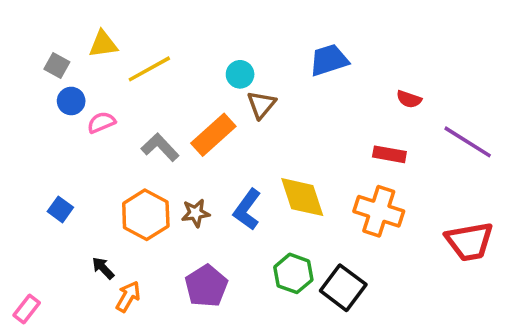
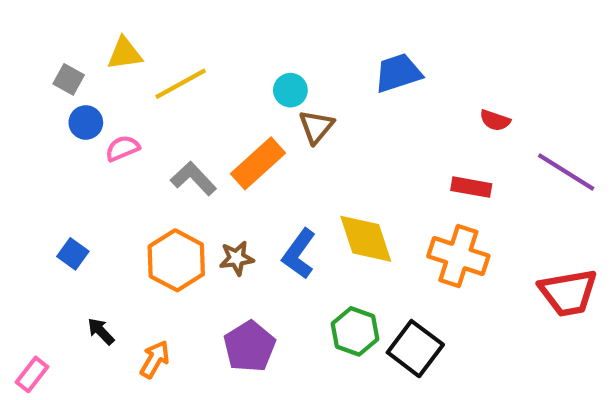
black arrow: (103, 268) -> (101, 331), moved

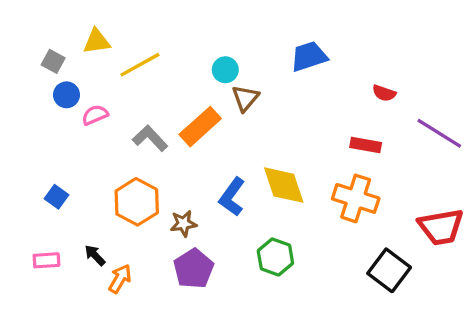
brown star: (237, 258) -> (183, 224), moved
black arrow: (101, 331) -> (95, 255), moved
black square: (415, 349) -> (389, 270), moved
pink rectangle: (32, 374) -> (46, 260), moved, turned 48

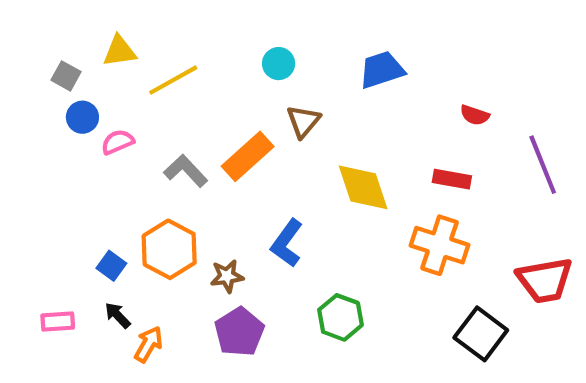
cyan circle: (225, 70) -> (279, 64), moved
purple line: (439, 133) -> (543, 165), turned 36
yellow diamond: (284, 185) -> (363, 187), moved
blue square: (56, 197) -> (111, 266), moved

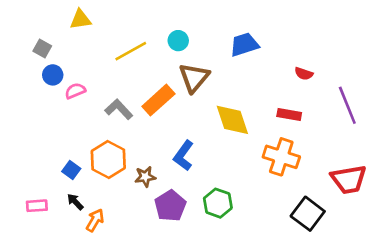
yellow triangle: (120, 51) -> (80, 19), moved
yellow line: (173, 80) -> (131, 51), moved
brown triangle: (303, 121) -> (194, 78), size x1.4
purple pentagon: (239, 332) -> (170, 206), moved

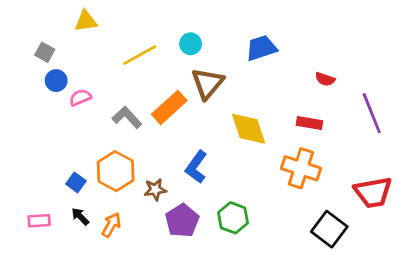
orange arrow: (95, 220) -> (111, 225), moved

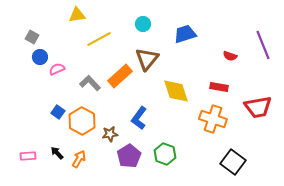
yellow triangle: (86, 21) -> (77, 15), moved
cyan circle: (191, 44) -> (143, 24), moved
purple line: (372, 113) -> (263, 45), moved
blue square: (76, 182) -> (58, 112), moved
red trapezoid: (373, 192) -> (258, 107), moved

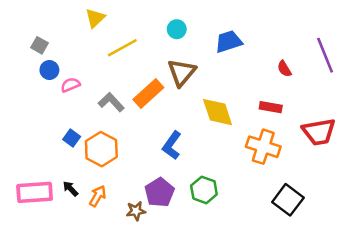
yellow triangle: (77, 15) -> (95, 18), turned -36
red semicircle: (230, 56) -> (284, 69), turned 40
brown star: (110, 134) -> (136, 211), moved
pink rectangle: (28, 156) -> (35, 192), size x1.8

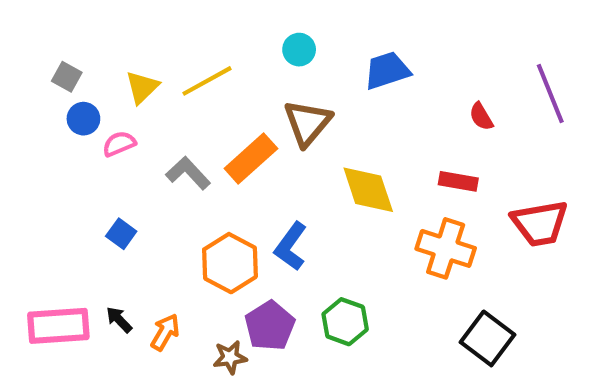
yellow triangle: (95, 18) -> (142, 87), moved
orange hexagon: (101, 149) -> (230, 263), moved

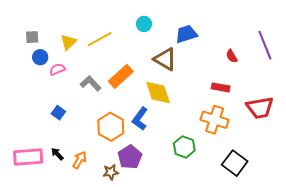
gray square: (67, 77) -> (32, 37), turned -32
brown triangle: (307, 123) -> (165, 59), moved, turned -40
yellow diamond: (368, 190) -> (158, 92), moved
green hexagon: (345, 322) -> (184, 147), moved

